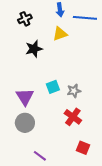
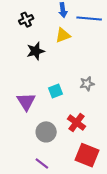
gray star: (74, 91) -> (87, 84), moved
gray circle: (25, 123) -> (46, 132), moved
red square: (83, 148) -> (87, 155), size x1.6

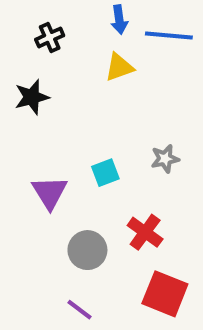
black star: (36, 51) -> (32, 97), moved

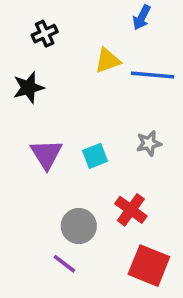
blue arrow: (119, 20) -> (142, 17), moved, turned 35
blue line: (169, 35) -> (152, 75), moved
purple triangle: (50, 192) -> (46, 154), moved
purple line: (79, 310) -> (64, 264), moved

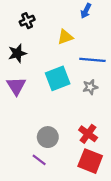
blue line: (152, 75) -> (92, 60), moved
purple triangle: (46, 154) -> (16, 86), moved
cyan square: (95, 156) -> (58, 78), moved, size x1.6
red cross: (131, 210) -> (88, 134), moved

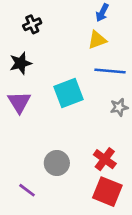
yellow triangle: (65, 37) -> (97, 40), moved
gray star: (90, 87) -> (119, 107), moved
purple line: (39, 160) -> (27, 190), moved

